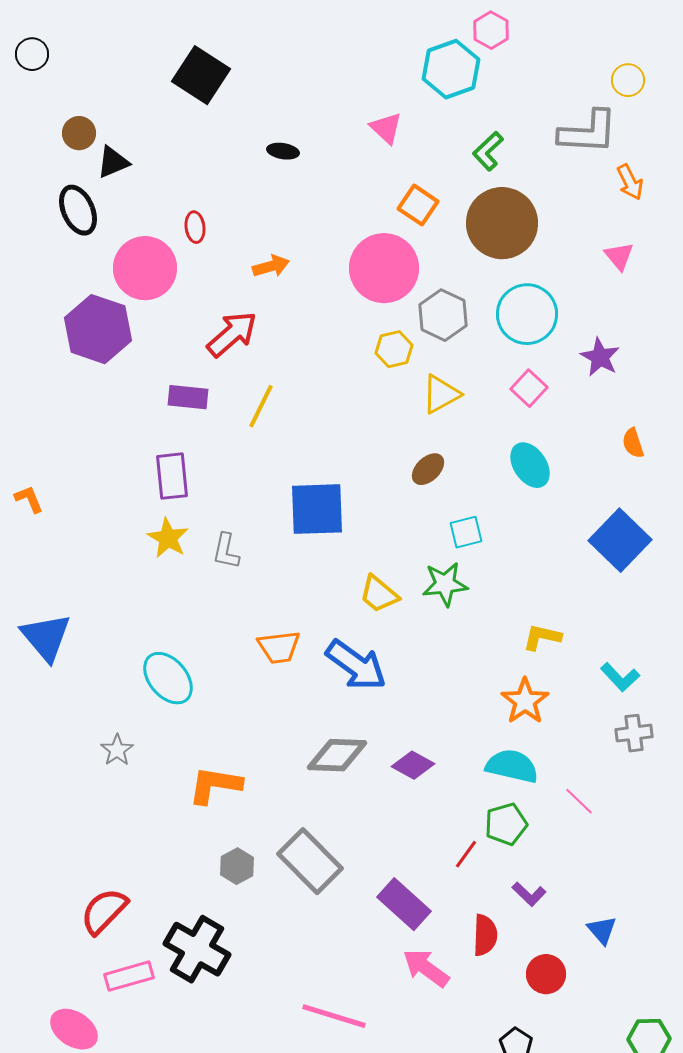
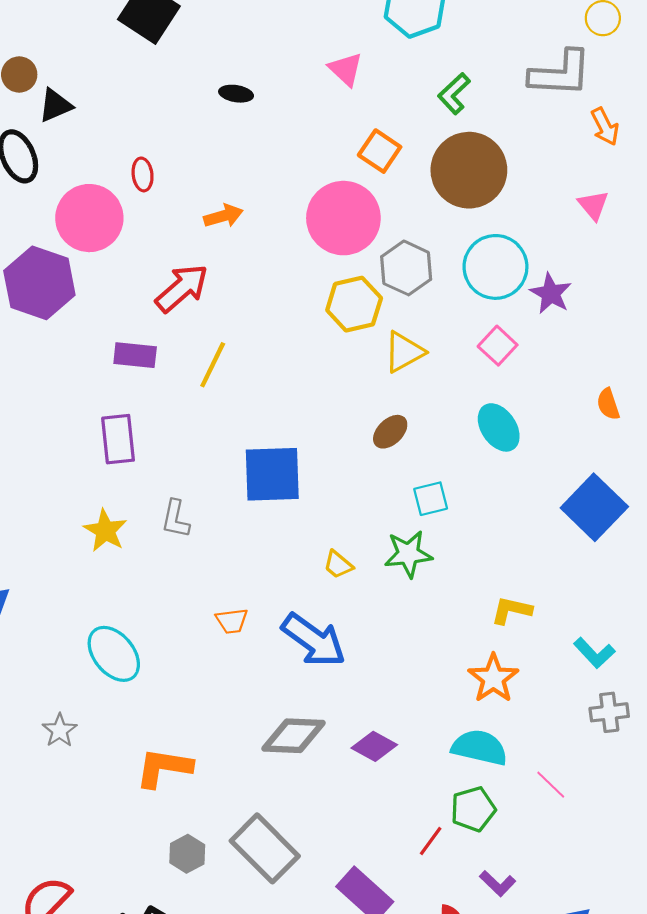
yellow hexagon: (394, 349) -> (354, 304), size x1.4
purple star: (600, 357) -> (551, 293), moved
yellow star: (168, 538) -> (105, 531), moved
yellow trapezoid: (379, 594) -> (338, 565), size x0.7
orange trapezoid: (279, 647) -> (232, 621), size x0.7

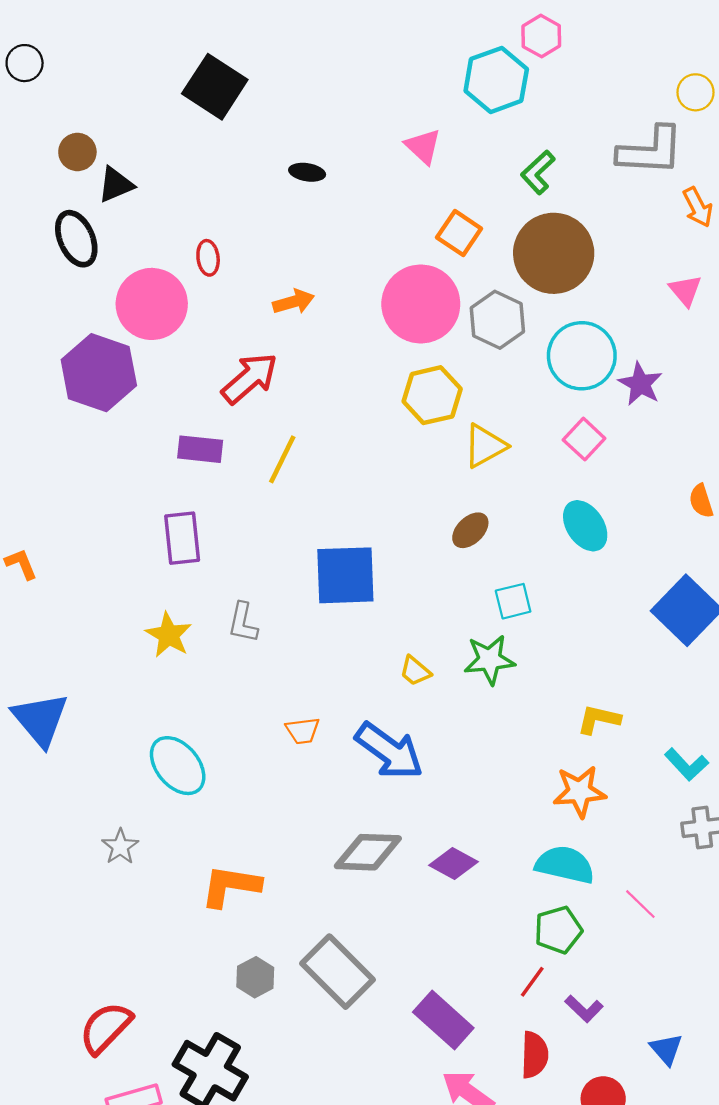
gray hexagon: (406, 268) -> (497, 320), moved
orange star: (493, 678) -> (580, 791), turned 30
red line: (431, 841) -> (532, 982), moved

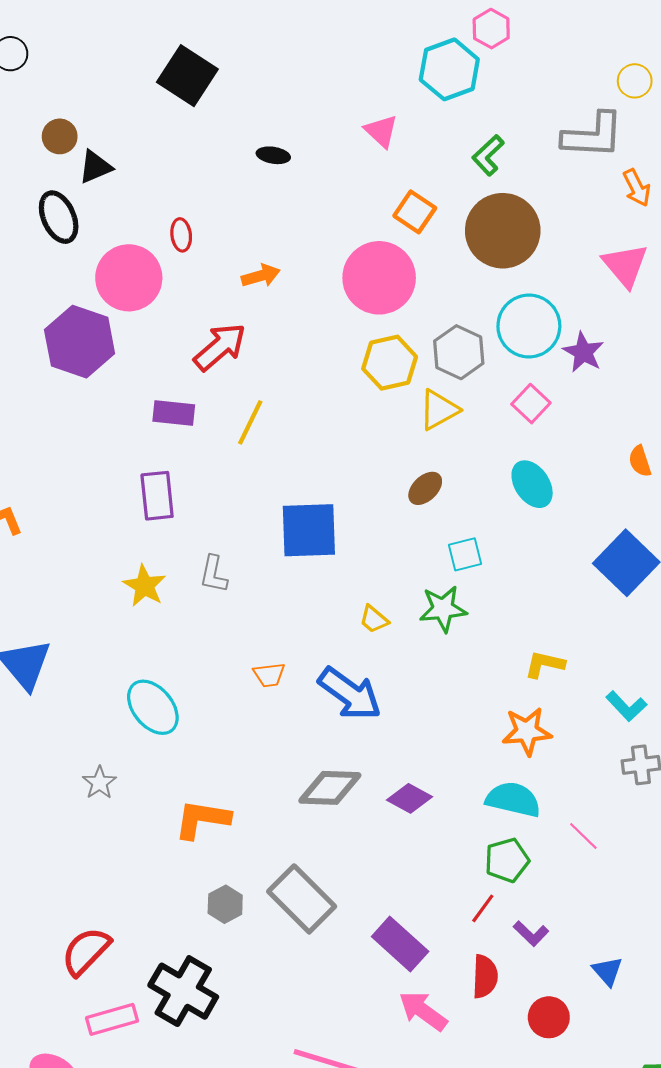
pink triangle: (685, 290) -> (625, 265), size x1.5
gray hexagon: (497, 320) -> (459, 352), moved

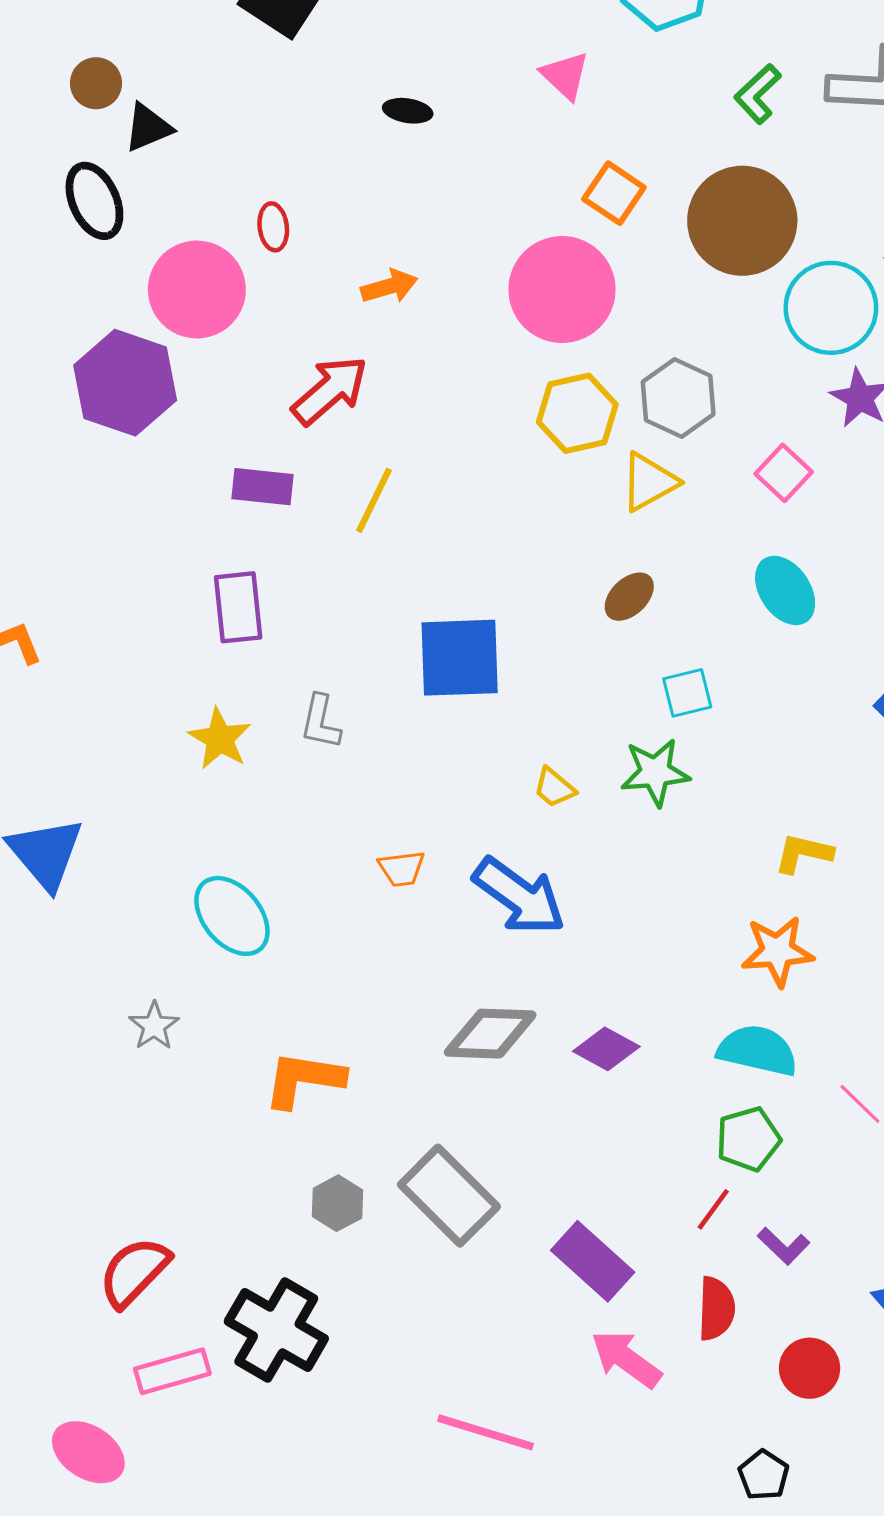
green L-shape: (488, 155) -> (758, 94), moved
cyan circle: (529, 326) -> (831, 308), moved

